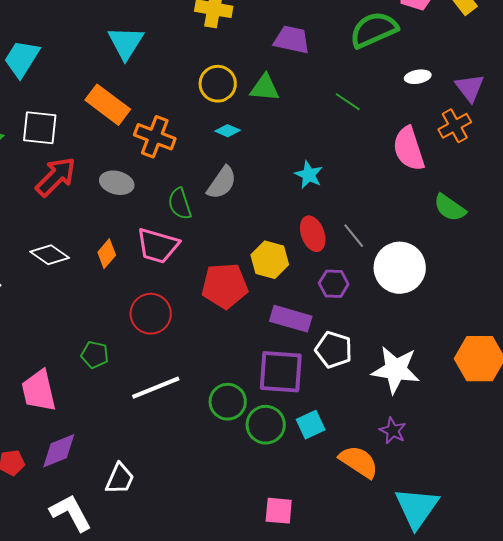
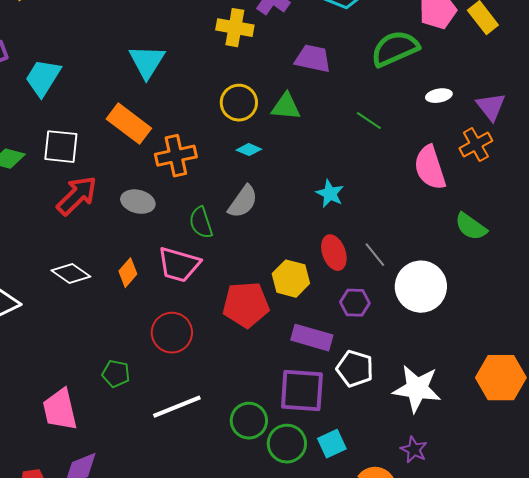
orange cross: (155, 137) -> (176, 156), turned -33

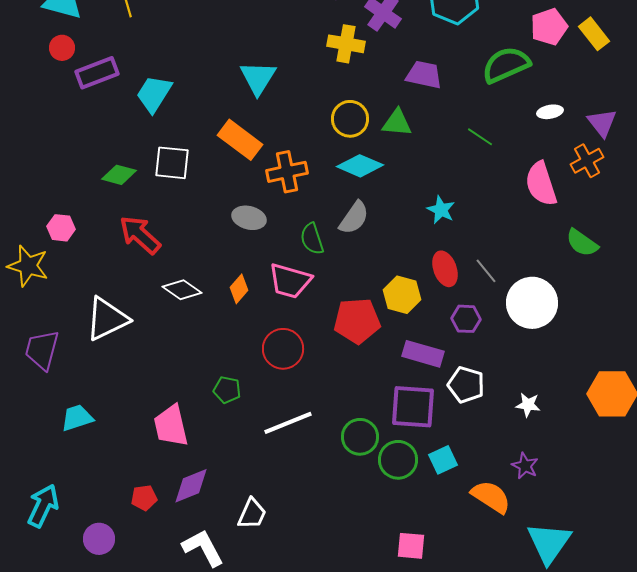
cyan diamond: (249, 150) -> (360, 166), size x1.8
red arrow: (77, 196) -> (140, 235), moved, turned -93
white star: (417, 389) -> (528, 405), size x0.5

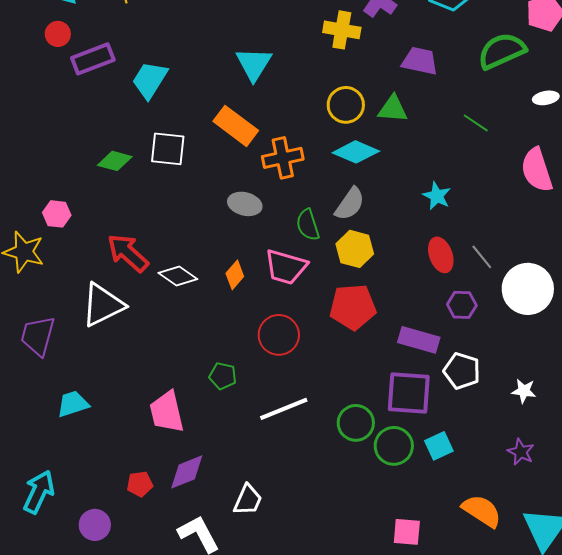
red arrow: (140, 235) -> (128, 253), moved
yellow hexagon: (402, 295) -> (355, 249), moved
orange semicircle: (491, 497) -> (482, 511), moved

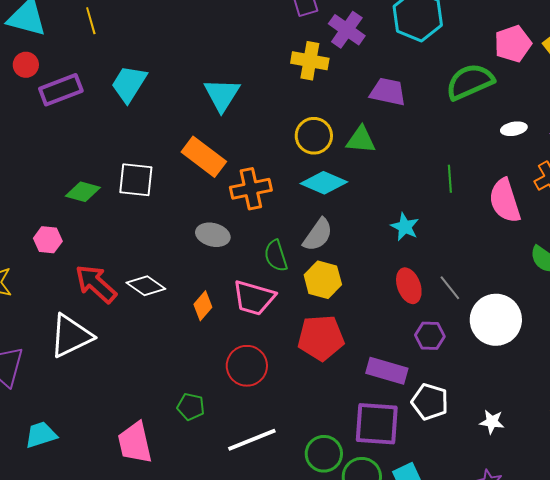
cyan trapezoid: (150, 80) -> (129, 84), moved
green line: (476, 123) -> (450, 179), moved, turned 52
pink hexagon: (57, 214) -> (48, 240), moved
white diamond: (178, 276) -> (146, 286), moved

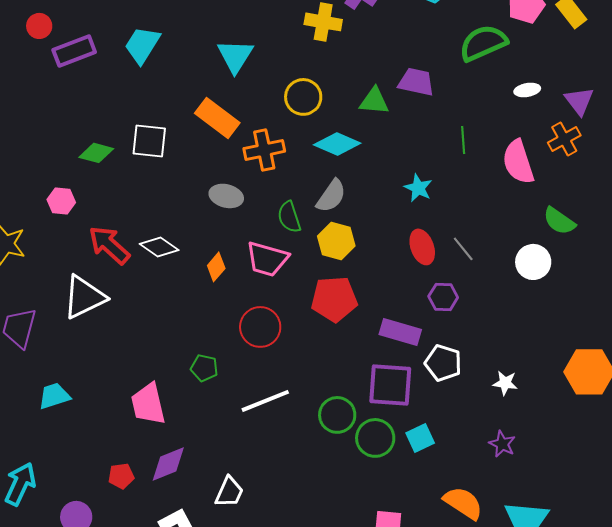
purple trapezoid: (388, 92) -> (416, 82), moved
yellow circle: (314, 136) -> (303, 97), moved
white circle: (496, 320) -> (533, 262), moved, size x0.7

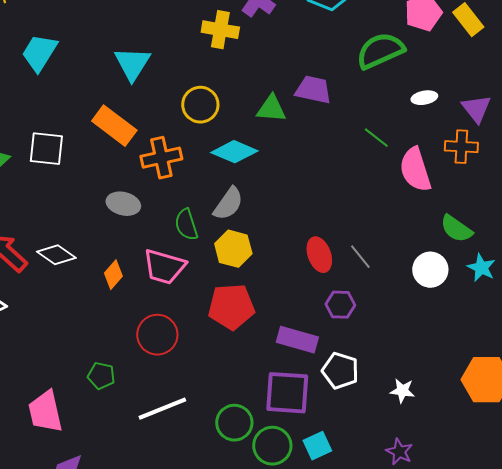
orange cross: (564, 139) -> (461, 147), turned 32
green line: (463, 140) -> (376, 138), moved, turned -48
cyan star: (418, 188) -> (481, 268), moved

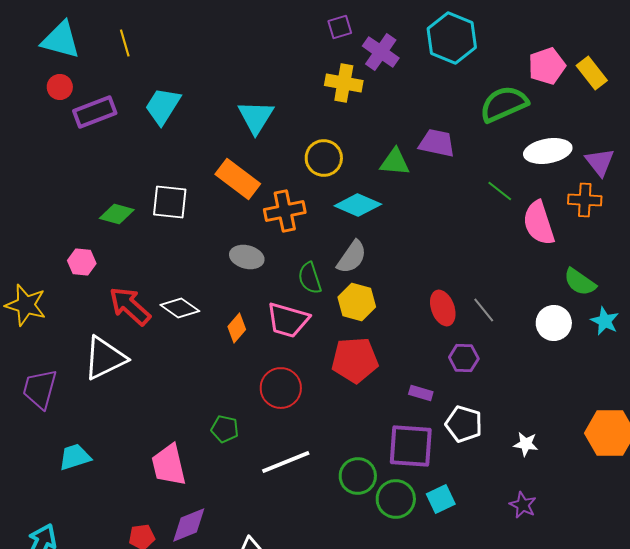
white ellipse: (424, 98) -> (548, 151), size x1.8
purple rectangle: (297, 340) -> (421, 393), size x0.6

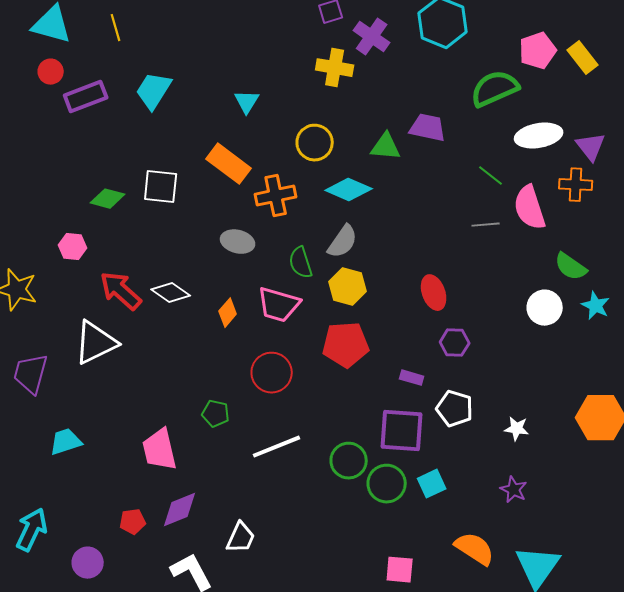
cyan triangle: (256, 117) -> (247, 102), size x0.7
gray line: (484, 310) -> (486, 225), moved, turned -56

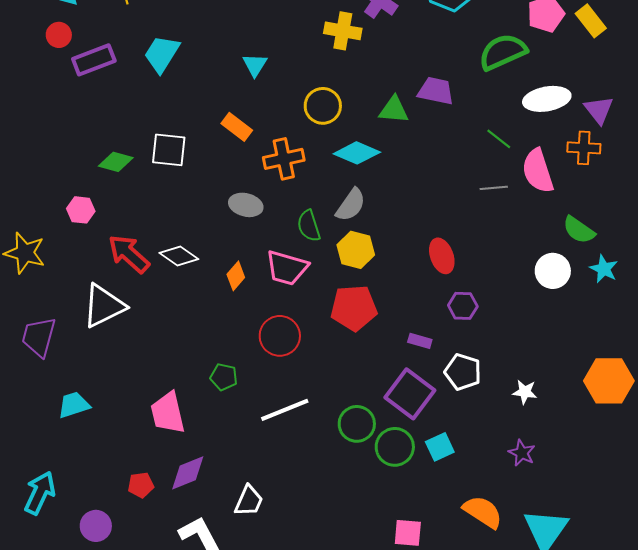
orange rectangle: (229, 164) -> (237, 127), size x0.7
purple square: (402, 431) -> (410, 394), turned 33

